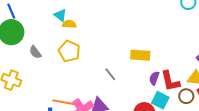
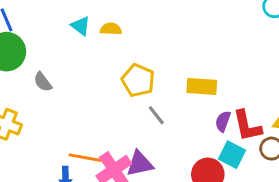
yellow semicircle: (69, 24) -> (111, 29), moved
yellow pentagon: (69, 51) -> (138, 80), moved

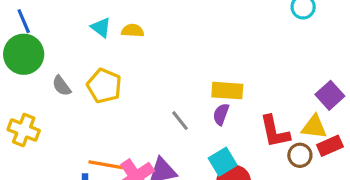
yellow pentagon: (138, 80) -> (104, 86), moved
purple semicircle: (223, 121) -> (221, 114), moved
cyan square: (232, 155) -> (223, 162), moved, turned 32

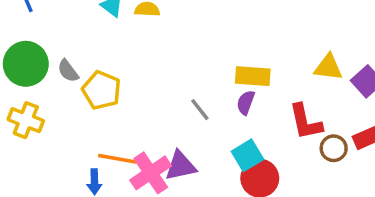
green circle: (24, 54) -> (26, 64), moved
yellow pentagon: (104, 86) -> (101, 90), moved
yellow triangle: (314, 127) -> (328, 67), moved

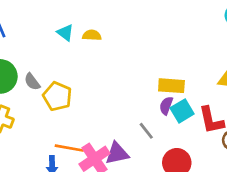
gray line: (200, 110) -> (146, 131), moved
cyan square: (247, 155) -> (182, 111), moved

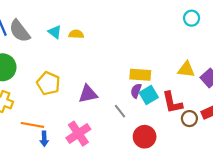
gray semicircle: (32, 82) -> (20, 31), moved, size x1.6
orange line: (69, 148) -> (32, 125), moved
purple triangle: (117, 153) -> (88, 94), moved

